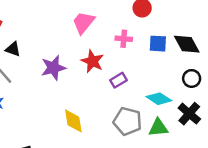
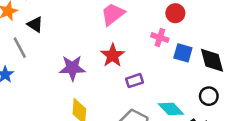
pink cross: (124, 39) -> (160, 38), moved
purple star: (53, 68) -> (72, 68), moved

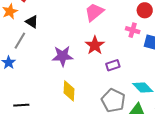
gray line: (20, 48) -> (20, 41), turned 60

